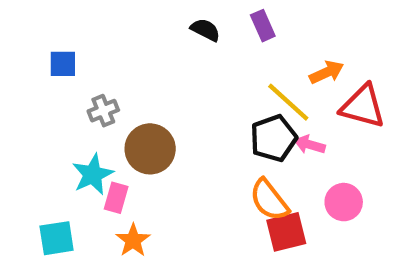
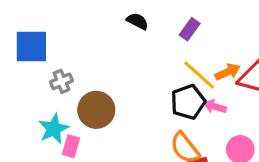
purple rectangle: (263, 26) -> (190, 29), moved, turned 60
blue square: (63, 64) -> (31, 47), size x1.6
orange arrow: (327, 72) -> (228, 72), moved

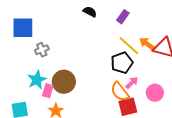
orange arrow: (228, 72) -> (147, 44), turned -119
pink arrow: (215, 107) -> (132, 83), moved, turned 120
brown circle: (96, 110) -> (64, 82), moved

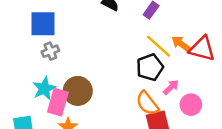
blue square: (23, 28) -> (43, 24), moved
pink arrow: (132, 83) -> (171, 87), moved
pink rectangle: (48, 91) -> (58, 102), size x1.5

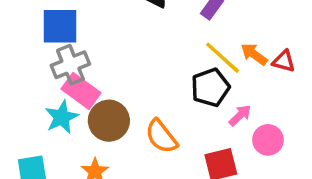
red triangle: (202, 49) -> (284, 61), size x0.6
gray cross: (50, 51) -> (70, 65), size x1.5
pink rectangle: (58, 102) -> (81, 91), moved, turned -70
orange semicircle: (147, 103) -> (161, 136), moved

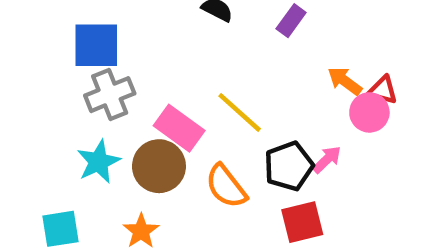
yellow line: (223, 58) -> (240, 112), moved
black pentagon: (210, 87) -> (289, 166), moved
pink rectangle: (81, 91) -> (179, 128), moved
pink circle: (268, 140) -> (369, 112), moved

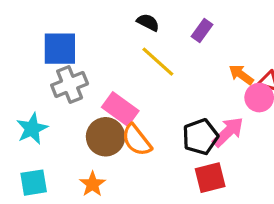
yellow line: (240, 112) -> (158, 62), moved
pink arrow: (327, 159) -> (228, 132), size x1.5
cyan star: (99, 162) -> (32, 129), moved
orange semicircle: (226, 186) -> (137, 140), moved

